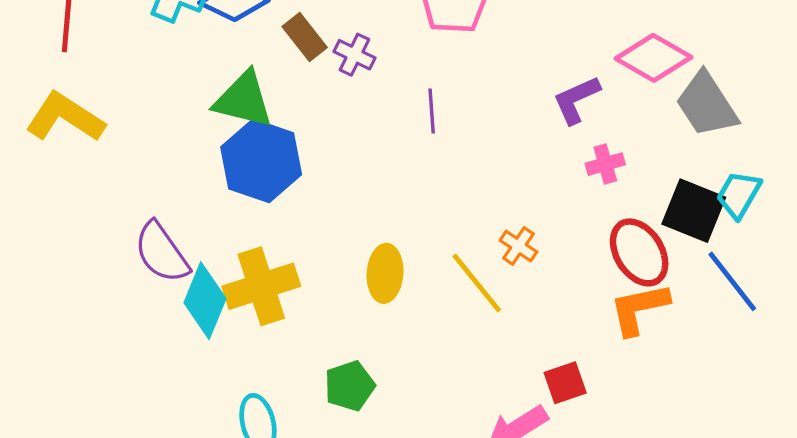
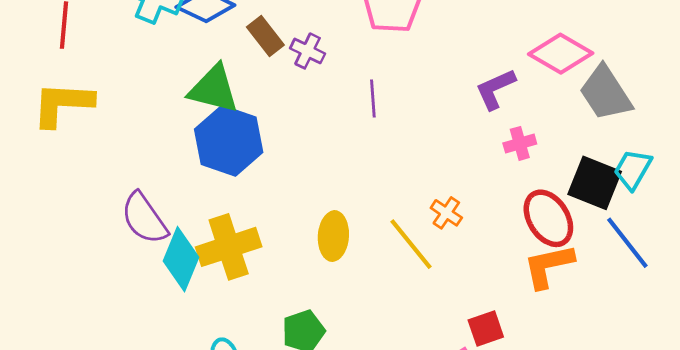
yellow L-shape: (65, 117) -> (63, 104), turned -30

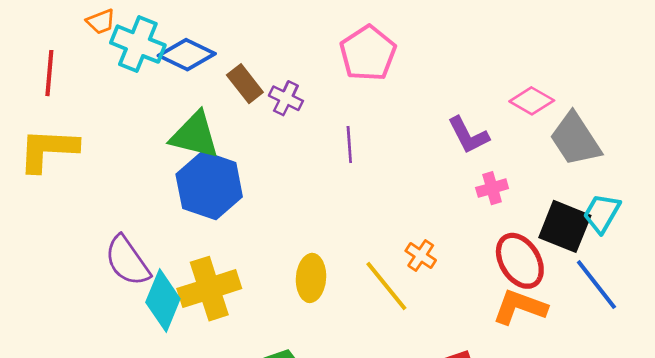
pink diamond: (561, 54) -> (532, 101), size x0.7
purple L-shape: (495, 89) -> (468, 135), turned -93
orange L-shape: (548, 266) -> (520, 307), turned 32

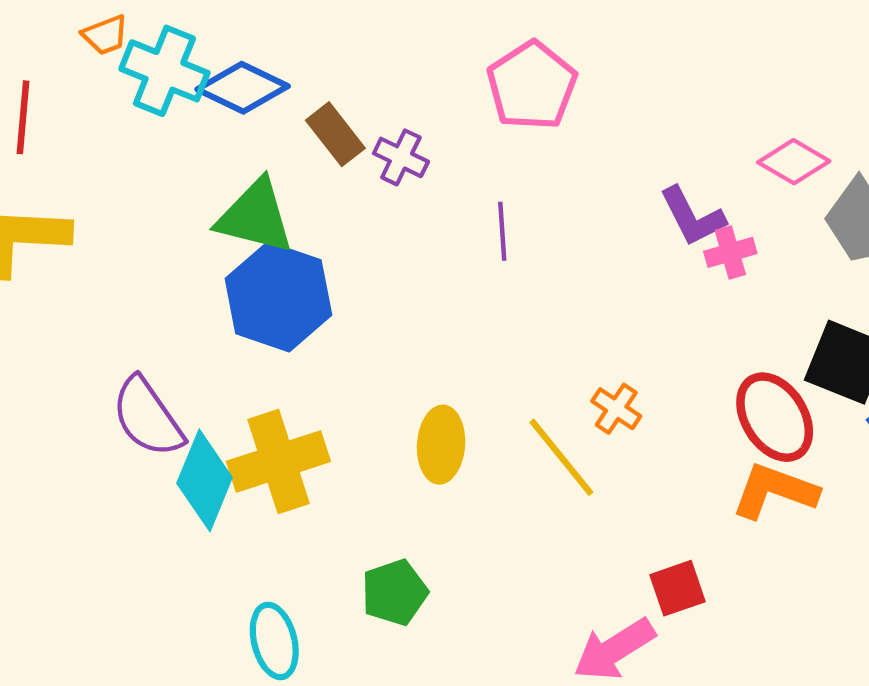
pink cross: (492, 188) -> (730, 252), moved

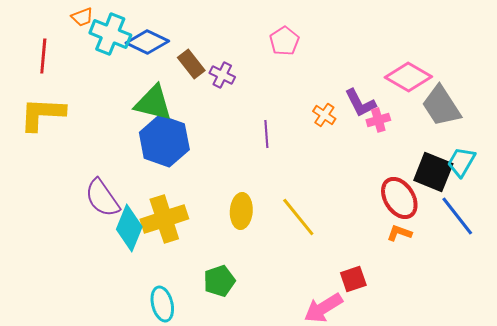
pink pentagon: (532, 86) -> (284, 41), size x0.7
pink diamond: (794, 162) -> (408, 77), size x1.4
purple line: (502, 231) -> (266, 134), moved
orange cross: (616, 409) -> (324, 115), moved
orange L-shape: (775, 491) -> (399, 233), size x0.6

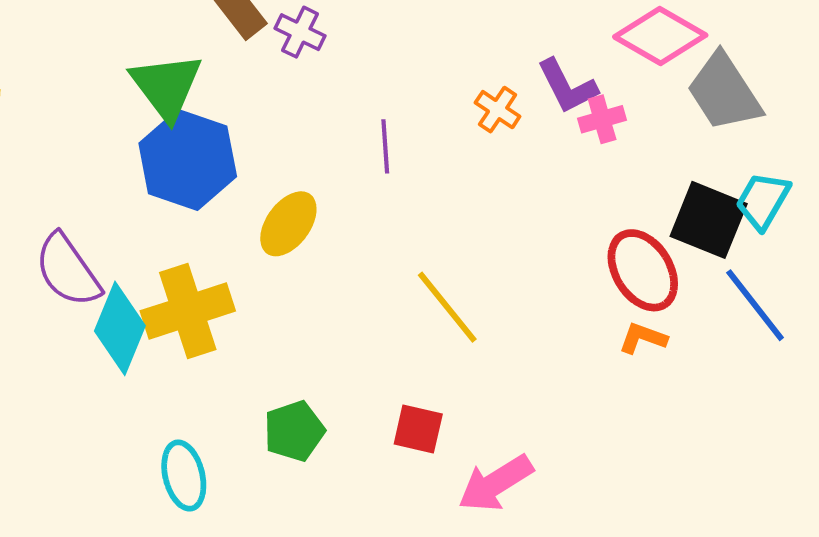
green triangle: (153, 103) -> (166, 86), turned 39
yellow ellipse: (241, 211) -> (288, 224), moved, turned 32
red square: (353, 279) -> (418, 429), moved, turned 32

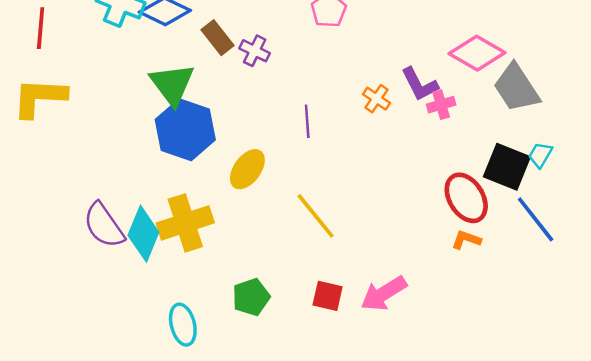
cyan trapezoid: (763, 201) -> (540, 155), size x0.7
purple semicircle: (68, 270) -> (104, 225), moved
yellow line: (447, 307) -> (316, 216), moved
pink arrow: (496, 483) -> (384, 294), moved

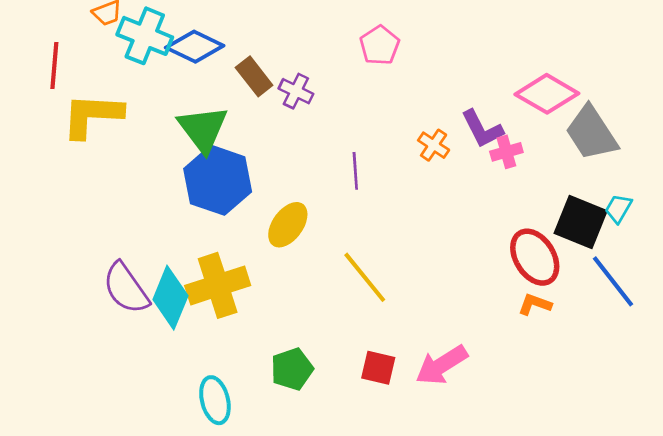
yellow L-shape: (39, 97) -> (92, 115), moved

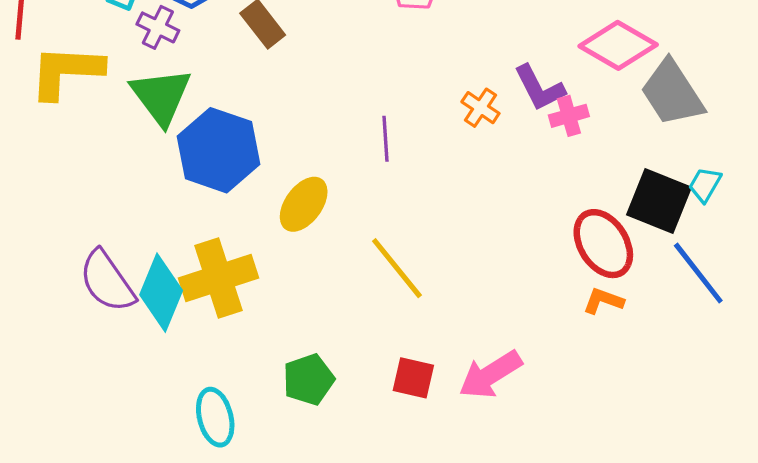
purple cross: (296, 91) -> (158, 27), moved
green triangle: (203, 129) -> (161, 96), moved

